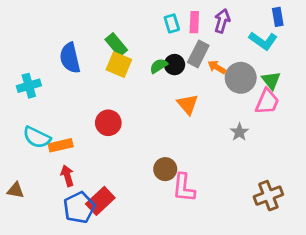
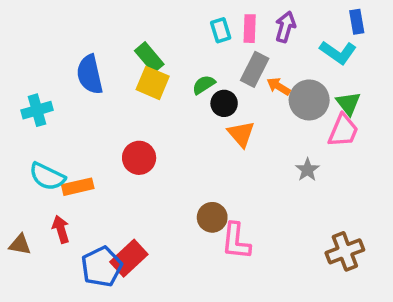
black circle: (174, 65) -> (224, 103), moved
red arrow: (67, 176) -> (61, 229), moved

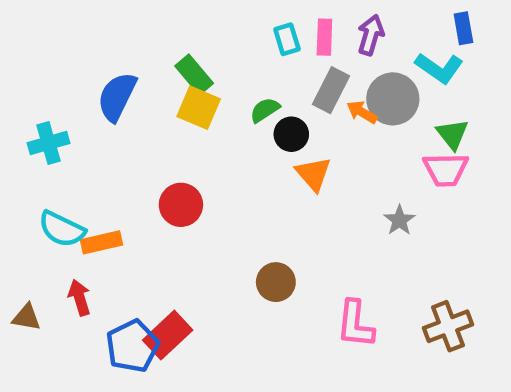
blue semicircle: (90, 74) -> (117, 97), turned 39
gray circle: (309, 100) -> (393, 99), moved
pink trapezoid: (343, 131) -> (446, 170), turned 66
pink L-shape: (236, 241) -> (355, 324), moved

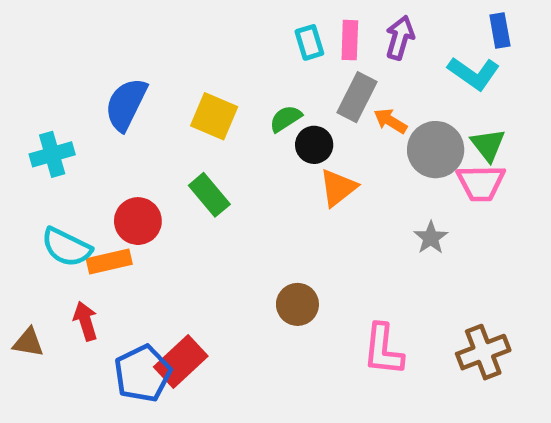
green rectangle: (194, 75) -> (209, 195), moved
gray circle: (393, 99) -> (436, 150), moved
orange triangle: (313, 174) -> (338, 188), turned 33
red circle: (181, 205) -> (138, 221), moved

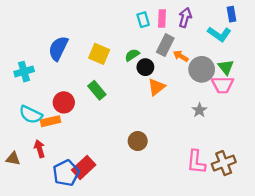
pink L-shape: (383, 350) -> (196, 162), moved

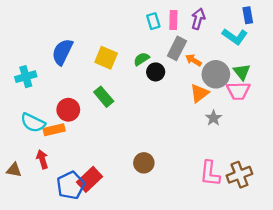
orange triangle: (156, 87) -> (199, 93), moved
brown circle: (138, 141) -> (144, 163), moved

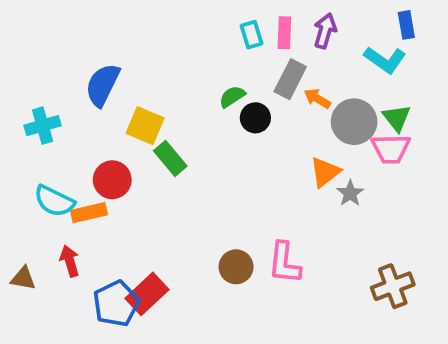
yellow square: (106, 58) -> (145, 126), moved
orange triangle: (199, 93) -> (325, 172), moved
pink L-shape: (210, 173) -> (284, 263), moved

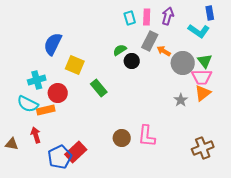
cyan cross: (43, 126) -> (37, 80), moved
green rectangle: (170, 158) -> (99, 88), moved
orange triangle: (325, 172) -> (203, 93), moved

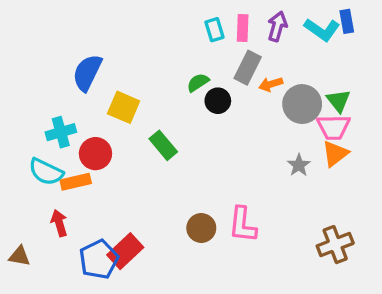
cyan L-shape: (199, 31) -> (322, 30), moved
orange arrow: (164, 51) -> (271, 84), turned -48
brown triangle: (12, 144) -> (19, 256), moved

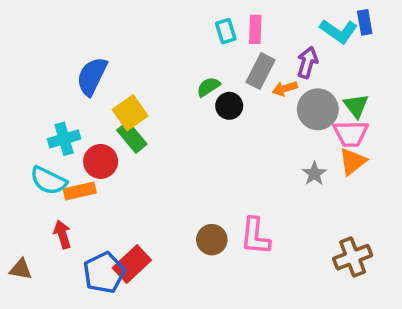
purple arrow: (277, 26) -> (307, 62), moved
yellow square: (124, 107) -> (130, 113), turned 32
green rectangle: (163, 145) -> (132, 137), moved

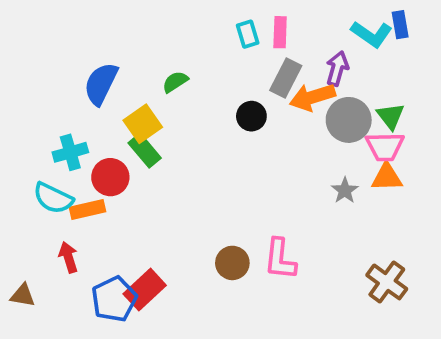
green semicircle: (208, 87) -> (175, 82), moved
orange arrow: (285, 88) -> (312, 97), size x1.6
orange triangle: (353, 161) -> (387, 177), turned 36
brown cross: (353, 257) -> (387, 282), turned -33

